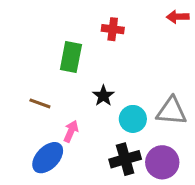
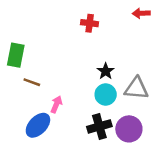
green rectangle: (71, 57) -> (16, 55), moved
black star: (103, 96) -> (106, 71), moved

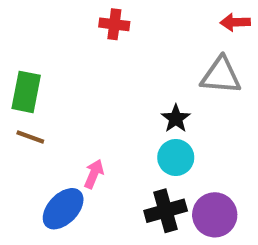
red cross: (90, 23) -> (114, 24), moved
brown line: (32, 82) -> (30, 137), moved
gray triangle: (136, 88) -> (221, 76), moved

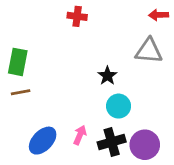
black star: (176, 119) -> (107, 76), moved
brown line: (30, 137) -> (21, 92), turned -30
pink arrow: (94, 174) -> (80, 135), moved

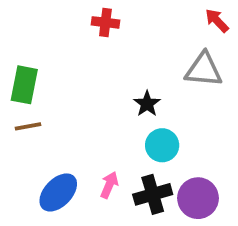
red arrow: (159, 15) -> (217, 21), turned 48

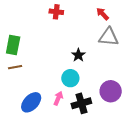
red arrow: (217, 21) -> (103, 14), moved
cyan circle: (162, 145) -> (70, 78), moved
purple circle: (198, 198) -> (111, 91), moved

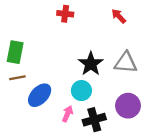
gray triangle: (109, 37) -> (126, 63), moved
black star: (78, 55) -> (91, 64), size x1.5
blue ellipse: (31, 102) -> (40, 95), moved

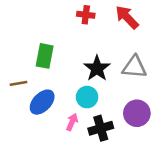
red cross: (65, 14) -> (86, 15), moved
red arrow: (119, 16) -> (127, 17), size x1.5
green rectangle: (15, 52) -> (45, 56), moved

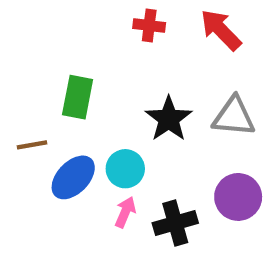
cyan circle: (87, 97) -> (125, 169), moved

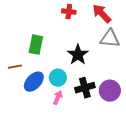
gray triangle: (234, 117) -> (110, 39), moved
black cross: (175, 223) -> (85, 88), moved

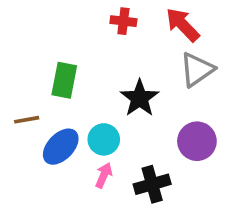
gray triangle: (110, 39) -> (197, 70), turned -40
black cross: (85, 88) -> (152, 184), moved
purple circle: (110, 91) -> (197, 141), moved

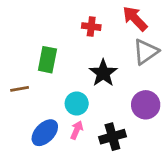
red cross: (123, 21) -> (91, 27), moved
blue ellipse: (61, 147) -> (45, 133), moved

